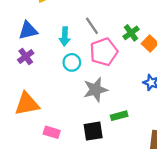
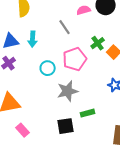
gray line: (92, 26) -> (65, 27), moved
cyan arrow: (65, 36) -> (33, 39), moved
pink rectangle: (52, 132) -> (23, 130), moved, turned 32

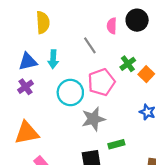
pink semicircle: (84, 10) -> (112, 26), turned -72
cyan circle: (48, 68) -> (70, 93), size x1.5

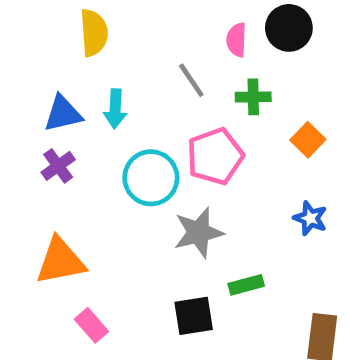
green cross: (128, 64) -> (253, 97), moved, turned 35

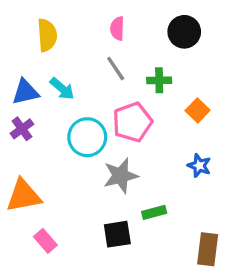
pink semicircle: (237, 40) -> (117, 28), moved
cyan arrow: (115, 109) -> (62, 89), turned -52

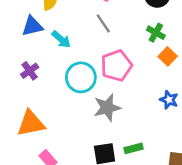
green cross: (159, 80) -> (156, 33), moved, turned 30
blue triangle: (25, 92) -> (32, 26), moved
green rectangle: (154, 212) -> (133, 148), moved

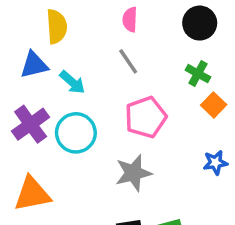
purple cross: (30, 71) -> (31, 124), size x1.5
cyan circle: (81, 77) -> (76, 133), moved
blue star: (169, 100) -> (215, 163), turned -30

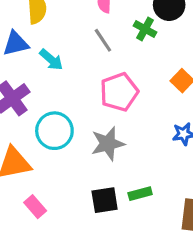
green cross: (198, 74) -> (145, 29), moved
cyan circle: (76, 133) -> (54, 131), moved

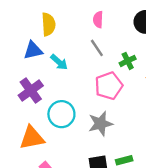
green cross: (145, 29) -> (128, 61), moved, turned 35

